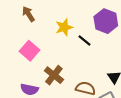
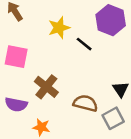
pink square: (29, 51) -> (16, 57), turned -30

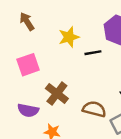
black line: (84, 44) -> (93, 53), turned -49
pink square: (16, 57) -> (28, 65), turned -30

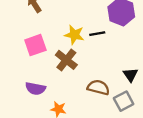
yellow star: (69, 37) -> (74, 35), moved, turned 30
brown cross: (57, 94) -> (66, 60), moved

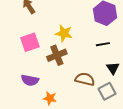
black line: (97, 34) -> (103, 44), moved
brown cross: (66, 60) -> (57, 55), turned 30

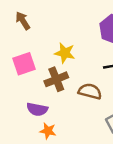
brown semicircle: (85, 79) -> (90, 91), moved
purple semicircle: (30, 80) -> (37, 109), moved

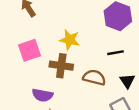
brown cross: (56, 79) -> (61, 66), turned 30

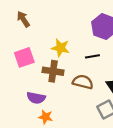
black line: (116, 53) -> (92, 56), moved

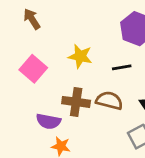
pink square: (24, 57) -> (33, 69), turned -30
brown cross: (53, 71) -> (76, 102), moved

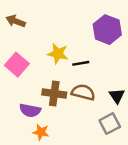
brown arrow: (32, 19) -> (16, 21), turned -36
black line: (122, 67) -> (81, 63), moved

